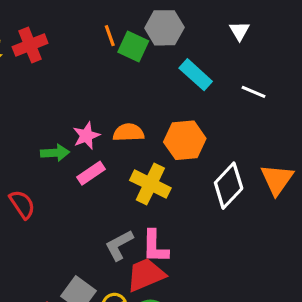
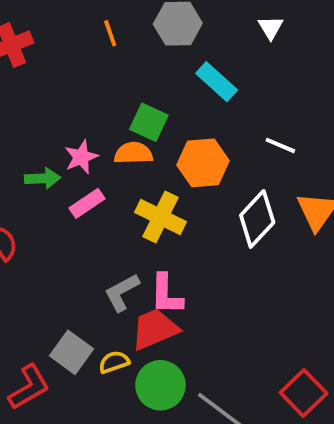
green square: (133, 47) -> (149, 122), moved
white line: (254, 92) -> (280, 145), moved

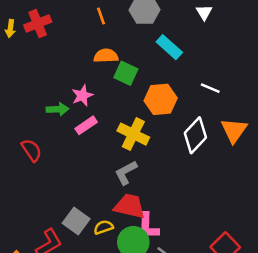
orange semicircle: (133, 153) -> (106, 56), moved
gray L-shape: (122, 292) -> (126, 173), moved
pink L-shape: (166, 294) -> (148, 226), moved
red trapezoid: (155, 329) -> (130, 206), turned 36

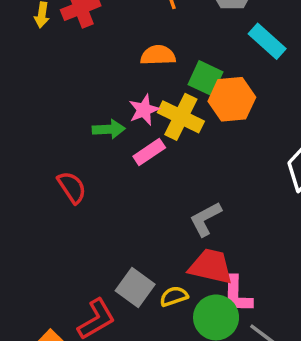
orange semicircle: (106, 56) -> (158, 55), moved
orange hexagon: (161, 99) -> (232, 99), moved
yellow cross: (133, 134) -> (181, 117), moved

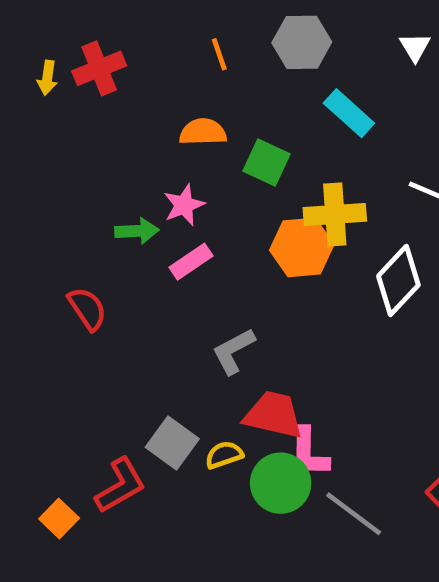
orange hexagon: (232, 99) -> (302, 247), moved
yellow cross: (181, 117) -> (335, 214), moved, turned -30
gray L-shape: (205, 219) -> (233, 351), moved

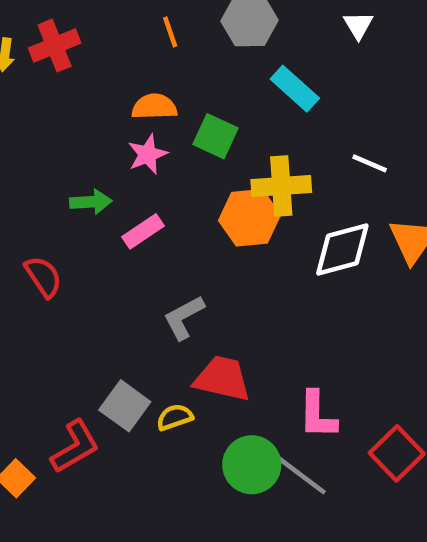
pink star: (184, 205) -> (148, 154), moved
white diamond: (398, 280) -> (342, 249), turned 32
pink L-shape: (309, 452) -> (317, 415), moved
green circle: (281, 483) -> (252, 465), moved

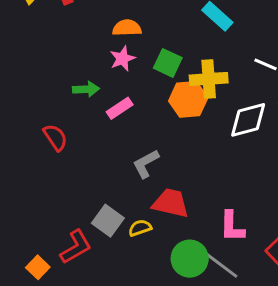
green square: (215, 136) -> (168, 63), moved

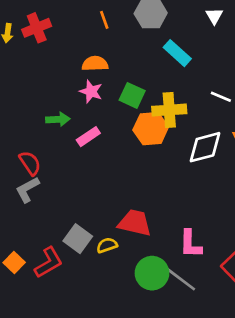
pink star: (122, 59) -> (91, 91), turned -30
gray L-shape: (146, 164) -> (27, 190), moved
orange square: (38, 267) -> (14, 263), moved

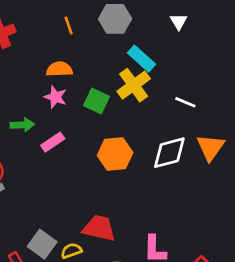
yellow cross: (169, 110) -> (134, 85), moved, turned -32
orange hexagon: (151, 129) -> (115, 154), moved

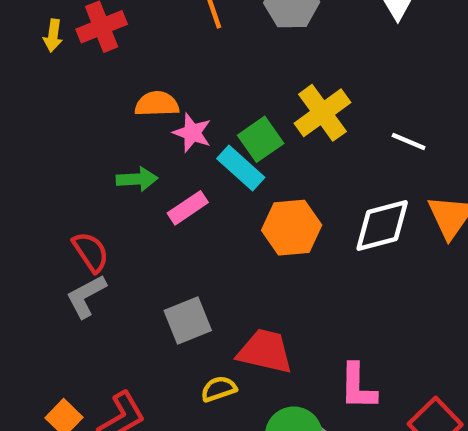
cyan rectangle: (142, 59) -> (241, 168), moved
orange semicircle: (59, 69) -> (157, 104), moved
green square: (97, 101) -> (261, 139), turned 30
gray square: (42, 244) -> (188, 320), moved, turned 32

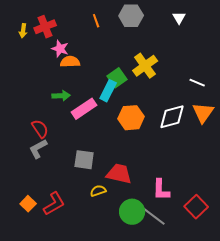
pink star: (192, 133) -> (60, 49), moved
white line: (409, 142) -> (197, 83), moved
cyan rectangle: (241, 168) -> (108, 91), turned 75
pink rectangle: (188, 208) -> (84, 109), size x1.4
gray square: (188, 320) -> (84, 160), turned 30

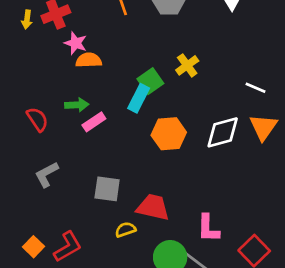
yellow cross: (145, 66) -> (187, 65), size x0.7
pink rectangle: (84, 109) -> (94, 122), moved, size x0.7
red semicircle: (40, 129) -> (37, 119), moved

